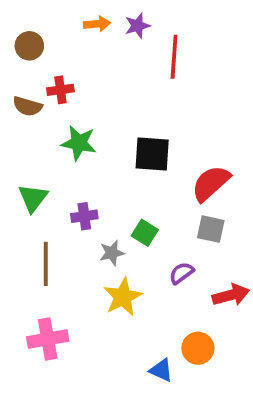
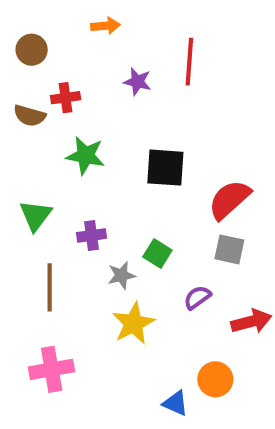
purple star: (137, 26) -> (137, 82), moved, turned 30

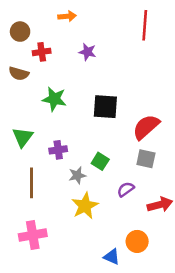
red line: (189, 62) -> (145, 25), moved
red cross: (66, 98) -> (42, 52), moved

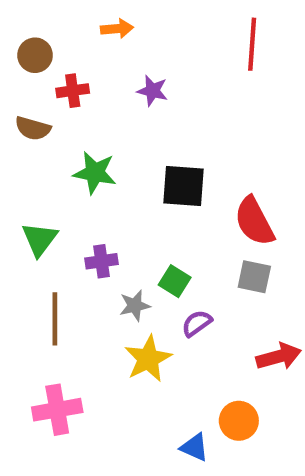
red semicircle: (146, 127) -> (254, 221), turned -76
purple semicircle: (126, 189) -> (197, 323), moved

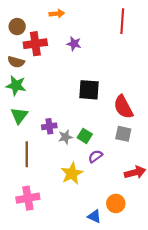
red cross: (73, 91) -> (35, 44), size x1.5
green star: (95, 173) -> (16, 86), moved
gray star: (135, 306) -> (65, 137), moved

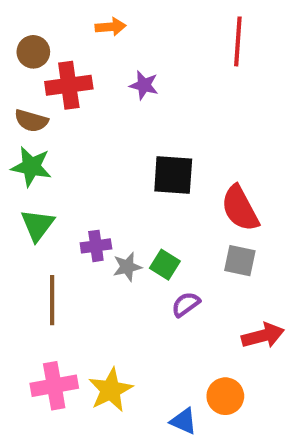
yellow star: (72, 173) -> (111, 390), moved

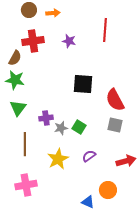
red line: (238, 41) -> (105, 30), moved
brown circle: (33, 52) -> (29, 10), moved
brown semicircle: (31, 121) -> (15, 58), turned -77
purple semicircle: (186, 304) -> (89, 156), moved
yellow star: (111, 390) -> (58, 159), moved

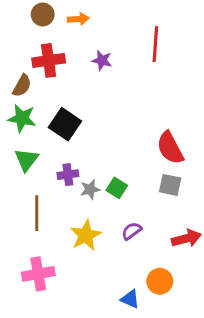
black square: (83, 84) -> (65, 124), moved, turned 30

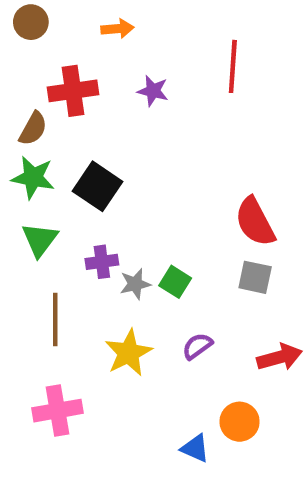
brown circle: (43, 14) -> (31, 22), moved

